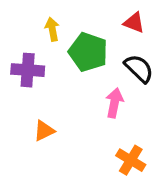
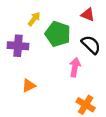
yellow arrow: (52, 29) -> (34, 19), turned 48

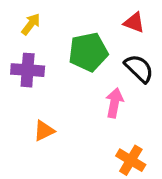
yellow arrow: (34, 19) -> (31, 24), moved
green pentagon: (58, 34) -> (88, 52), turned -30

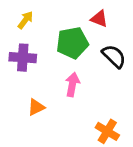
red triangle: (134, 23) -> (99, 19), moved
pink arrow: (114, 103) -> (72, 84), moved

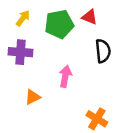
green pentagon: (72, 43) -> (59, 24), moved
black semicircle: (114, 56) -> (103, 51), turned 40

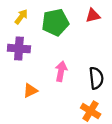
red triangle: (90, 17) -> (93, 16), moved, turned -35
black semicircle: (103, 51) -> (96, 78), moved

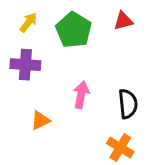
green pentagon: (55, 22) -> (74, 30), turned -30

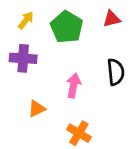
black semicircle: (128, 104) -> (116, 72), moved
orange cross: (120, 148) -> (79, 133), moved

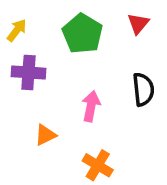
red triangle: (112, 19) -> (138, 24), turned -36
yellow arrow: (26, 20) -> (17, 30), moved

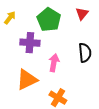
purple cross: (28, 72) -> (30, 43), moved
orange triangle: (45, 135) -> (27, 80), size x1.6

